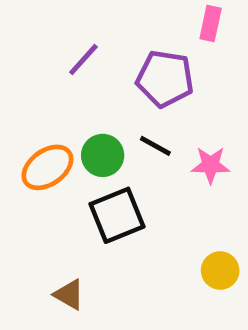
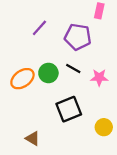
black square: (117, 215) -> (69, 109), moved

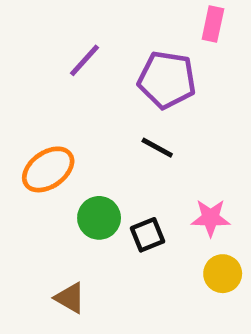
green circle: (48, 73) -> (99, 218), moved
pink star: (99, 78) -> (211, 218), moved
black square: (69, 109) -> (148, 235), size x0.6

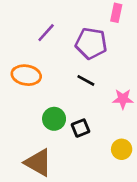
orange ellipse: (48, 169) -> (26, 75), moved, turned 44
pink star: (211, 218) -> (123, 99), moved
brown triangle: (70, 298) -> (38, 163), size x1.6

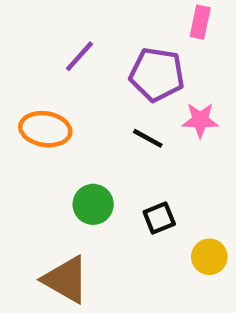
pink star: (123, 99) -> (200, 120), moved
black square: (81, 128) -> (159, 218), moved

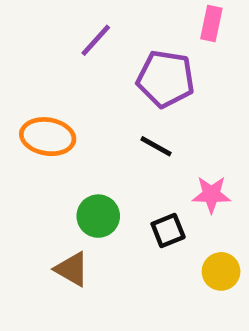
purple line: (79, 56) -> (96, 40), moved
pink star: (200, 120) -> (211, 194), moved
brown triangle: (66, 280) -> (72, 269), moved, size x0.7

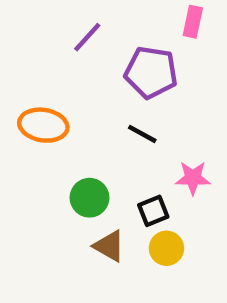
brown triangle: (72, 269) -> (109, 246), moved
yellow circle: (221, 271) -> (166, 248), moved

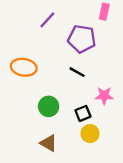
brown triangle: (109, 246) -> (49, 143), moved

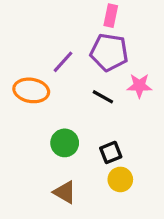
pink rectangle: (104, 12) -> (111, 16), moved
purple line: (47, 20) -> (63, 62), moved
pink star: (104, 96) -> (139, 86), moved

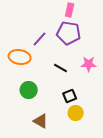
pink star: (139, 86) -> (89, 64), moved
black line: (103, 97) -> (61, 68), moved
green circle: (65, 143) -> (29, 90), moved

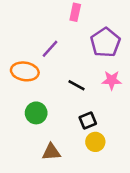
pink rectangle: (70, 10) -> (75, 12), moved
purple pentagon: (69, 33) -> (105, 42), moved, turned 30
brown triangle: (41, 121) -> (51, 152), turned -35

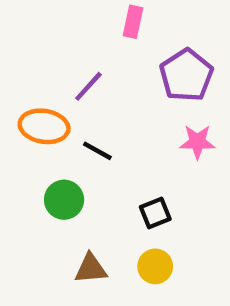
black line: (76, 85) -> (97, 151), moved
yellow circle: (95, 142) -> (155, 266), moved

